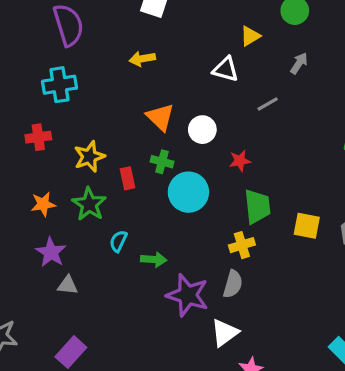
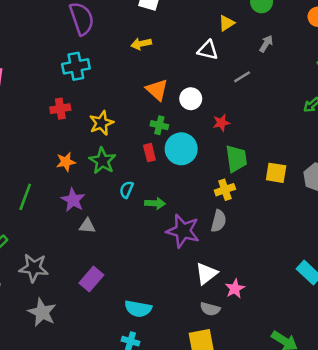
red rectangle: (128, 178) -> (149, 153), moved
white triangle: (225, 333) -> (206, 274), moved

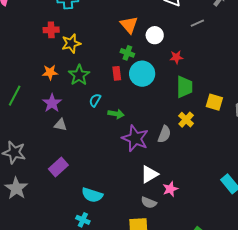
yellow star: (101, 123) -> (71, 43), moved
yellow cross: (225, 190) -> (186, 120), moved, turned -35

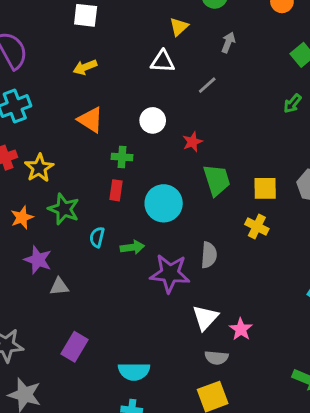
orange triangle: (129, 25) -> (90, 120), moved
red rectangle: (117, 73) -> (116, 190), turned 32
cyan circle: (142, 74) -> (164, 203), moved
yellow cross: (186, 120) -> (257, 227), moved

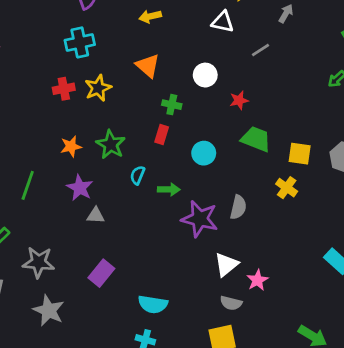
yellow star: (39, 168) -> (98, 88), moved
green trapezoid: (217, 180) -> (256, 139), turned -60
cyan circle: (164, 203) -> (204, 153), size x0.7

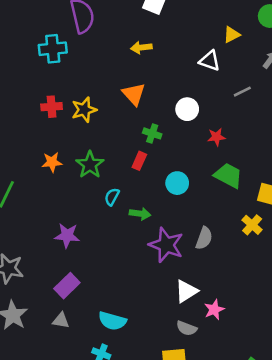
cyan cross: (80, 42) -> (53, 49), moved
purple star: (80, 188) -> (67, 236), moved, turned -30
gray triangle: (96, 215) -> (61, 320), moved

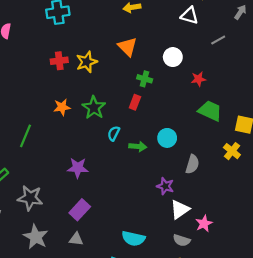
cyan circle: (177, 183) -> (167, 138), moved
purple star: (166, 245) -> (165, 186), moved, size x0.6
cyan semicircle: (112, 321) -> (133, 238), moved

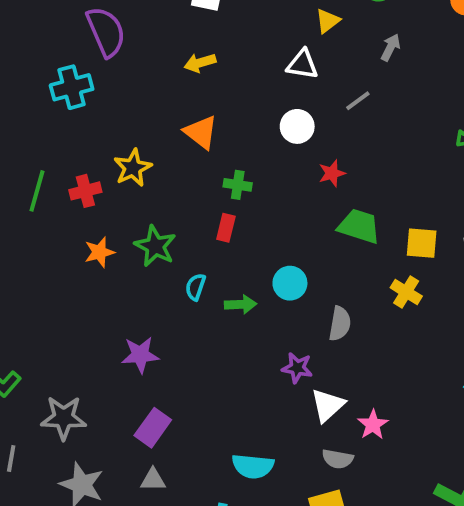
white circle: (173, 57) -> (297, 126), moved
red cross: (59, 61) -> (85, 191), moved
green line: (25, 136) -> (37, 191), moved

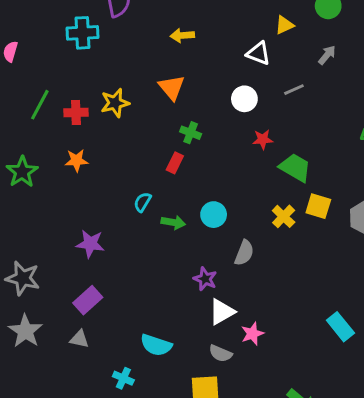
green trapezoid: (359, 226) -> (295, 168), moved
green star: (155, 246) -> (22, 172), moved
yellow cross: (406, 292) -> (284, 216), moved

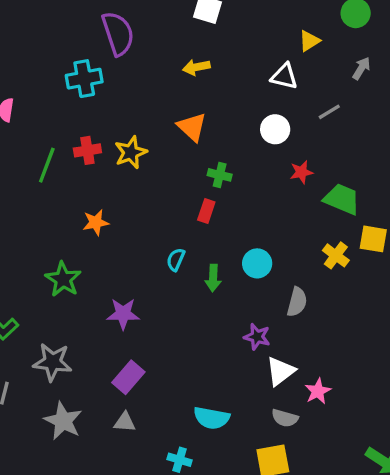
red cross: (76, 112) -> (87, 150), moved
green star: (22, 172) -> (63, 279), moved
green arrow: (173, 222) -> (213, 278), turned 90

